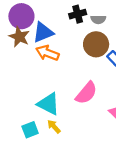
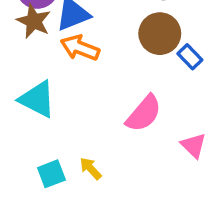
cyan triangle: (48, 104) -> (37, 99), moved

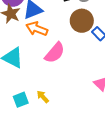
pink semicircle: (144, 113) -> (55, 53), moved

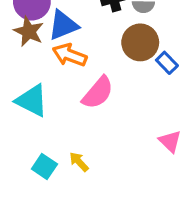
cyan square: (21, 100) -> (44, 166), turned -35

